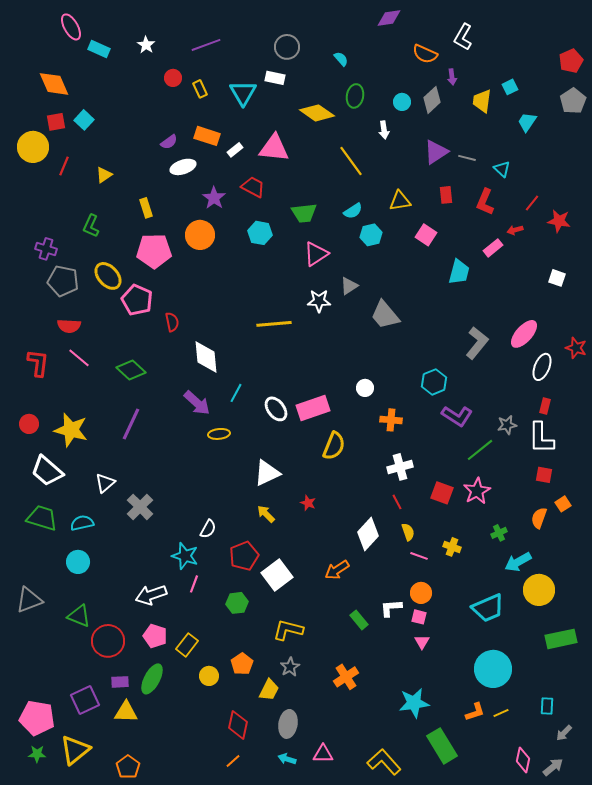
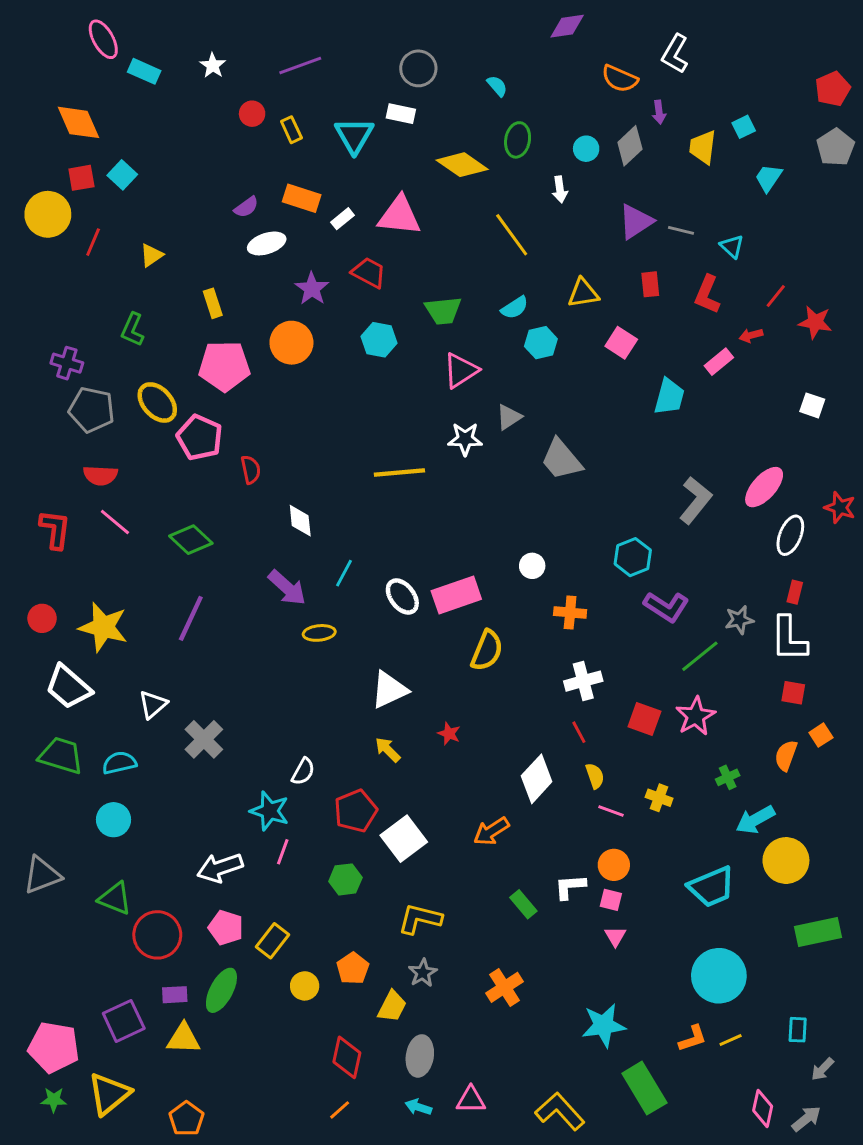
white diamond: (206, 357) -> (300, 521), size x0.7

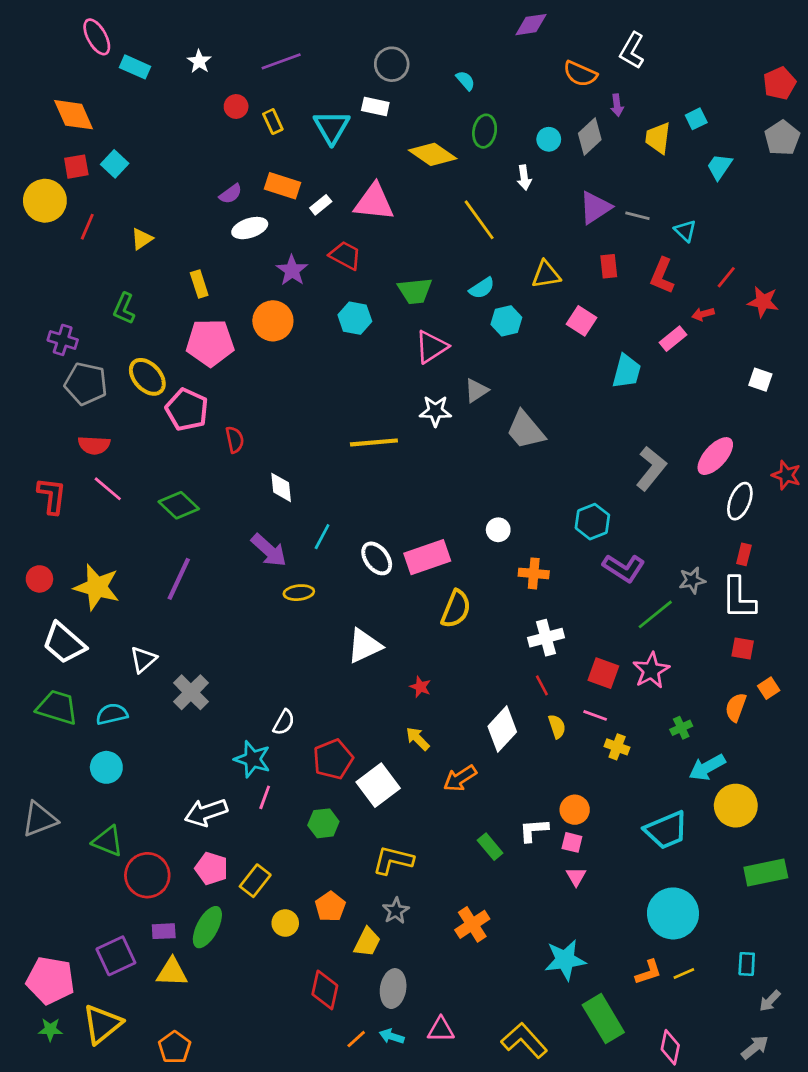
yellow arrow: (388, 750) -> (418, 739), moved
pink line: (611, 811) -> (595, 715), moved
pink diamond: (763, 1108) -> (670, 1047), moved
orange line: (340, 1110) -> (356, 1039), moved

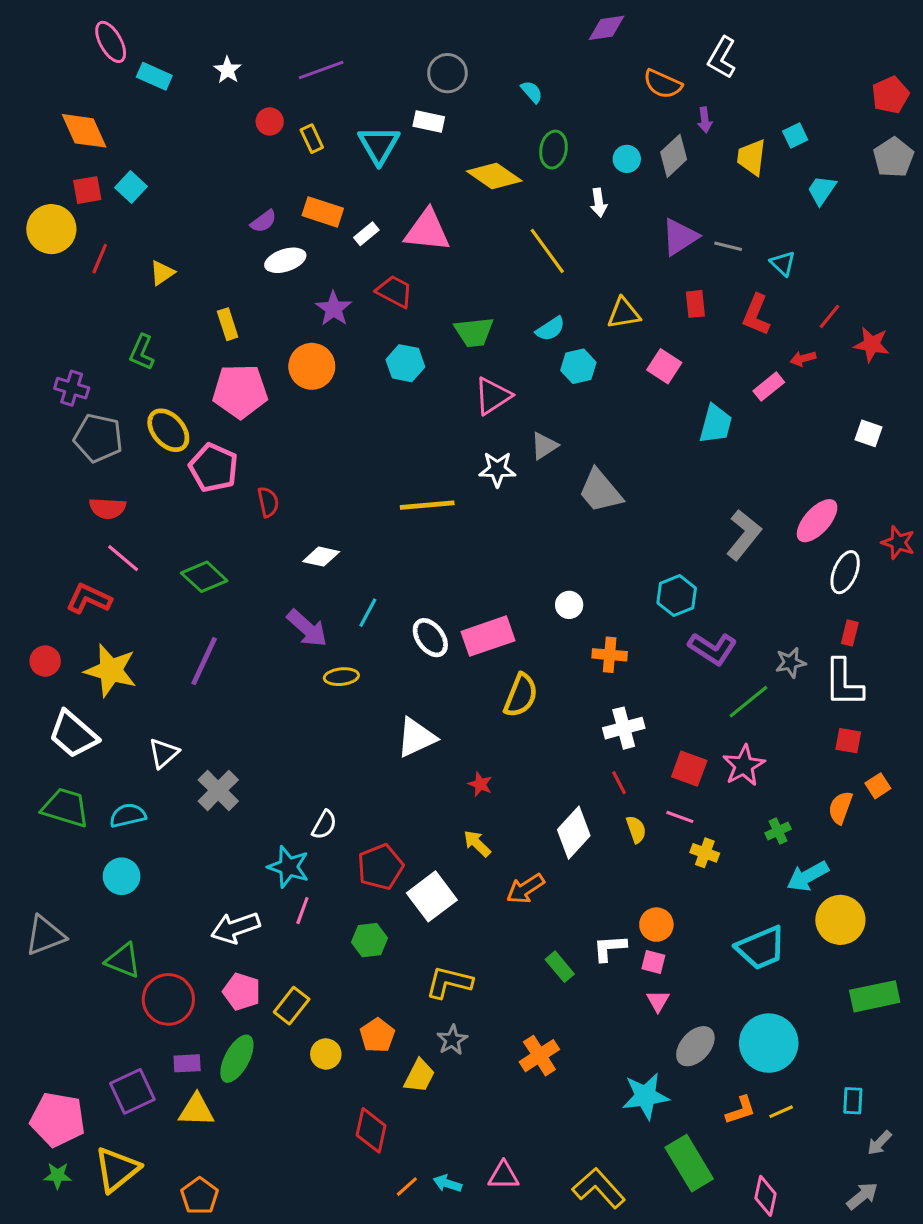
white diamond: (281, 487) -> (321, 557), turned -72
red L-shape: (52, 496) -> (89, 599), moved, turned -72
gray ellipse: (393, 989) -> (695, 1046), moved, turned 33

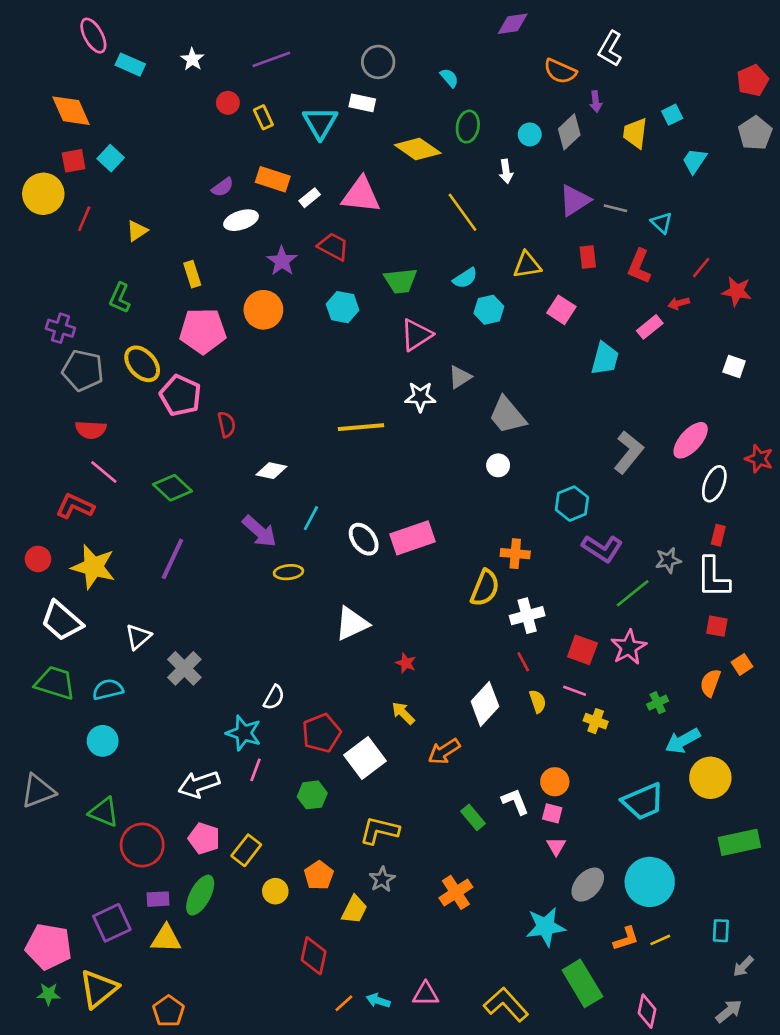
white circle: (569, 605) -> (498, 465), moved
yellow semicircle: (521, 695) -> (485, 588), moved
white L-shape: (610, 948) -> (515, 802), turned 72

